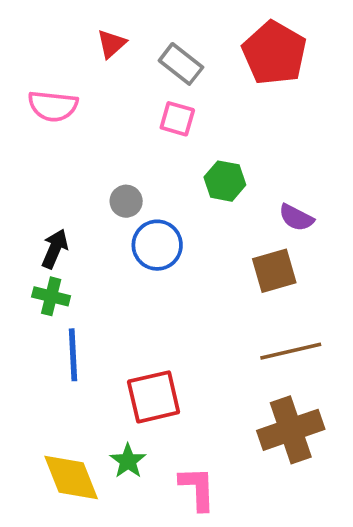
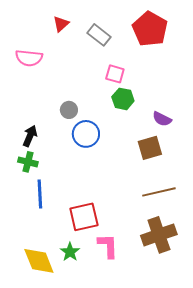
pink square: (177, 119) -> (115, 74), moved
pink L-shape: (197, 488) -> (108, 246), moved

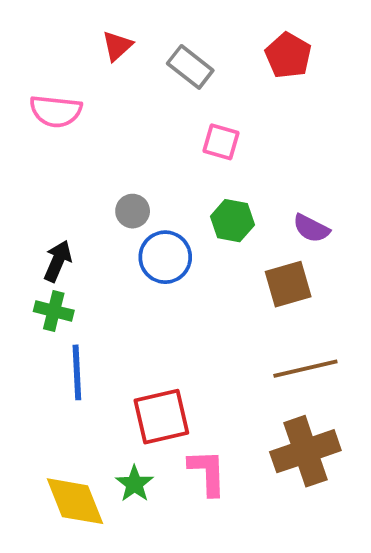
red pentagon: (150, 29) -> (288, 55), size x0.7
green hexagon: (123, 99) -> (232, 221), moved

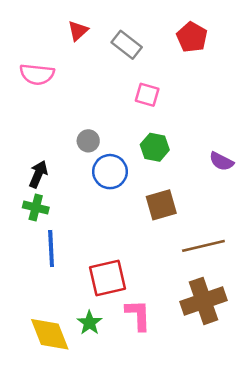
purple semicircle: (311, 228) -> (221, 161), moved
brown square: (288, 284) -> (161, 205), moved

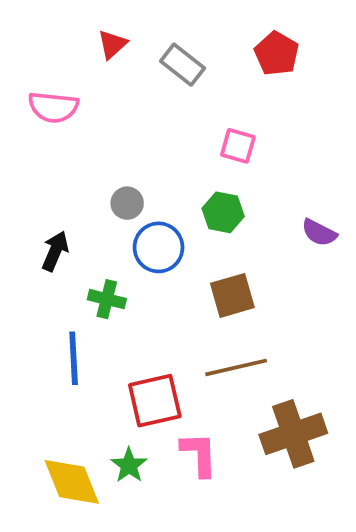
pink square: (147, 95) -> (238, 146), moved
green cross: (36, 207) -> (107, 299), moved
brown line: (203, 246) -> (236, 367), moved

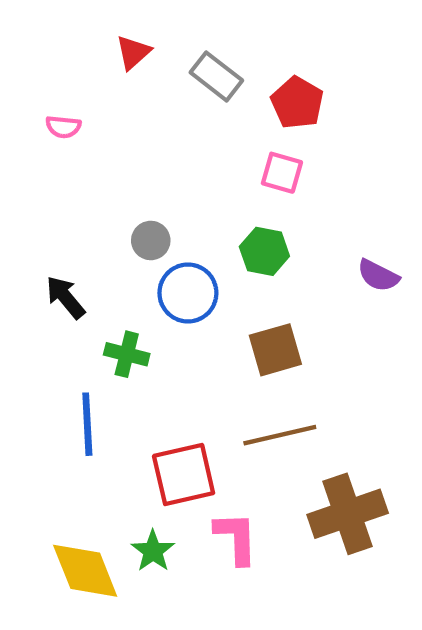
red pentagon: (277, 54) -> (297, 103), moved
pink semicircle: (53, 107) -> (63, 127), size x0.6
black arrow: (55, 251) -> (65, 297), turned -63

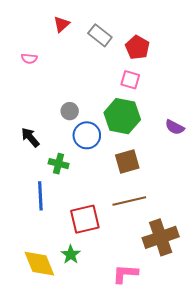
green hexagon: (264, 251) -> (122, 116), size x1.6
pink L-shape: (236, 538) -> (125, 274), moved, turned -84

